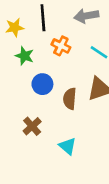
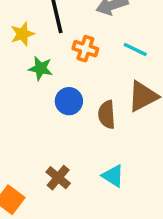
brown cross: (32, 126) -> (58, 178), moved

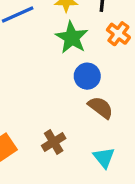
green star: (40, 68) -> (72, 38), size x1.4
brown semicircle: (107, 115) -> (101, 107), moved, turned 112

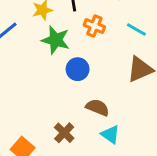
brown semicircle: (101, 107) -> (97, 107), moved

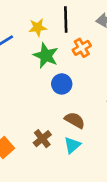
orange cross: (94, 26) -> (82, 48), turned 30
cyan triangle: (110, 134) -> (72, 145), moved, turned 36

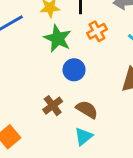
brown cross: (42, 139) -> (53, 106), moved

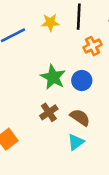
green star: (58, 38) -> (53, 77), moved
blue circle: (74, 70) -> (82, 81), moved

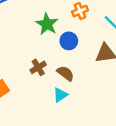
green star: (53, 77) -> (47, 24), moved

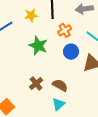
blue circle: (69, 41) -> (71, 52), moved

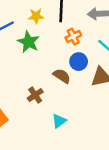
green star: (38, 46) -> (28, 42), moved
brown semicircle: (60, 85) -> (62, 76), moved

